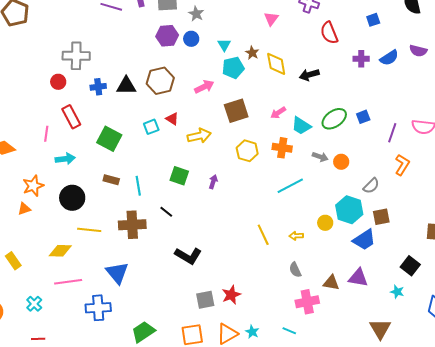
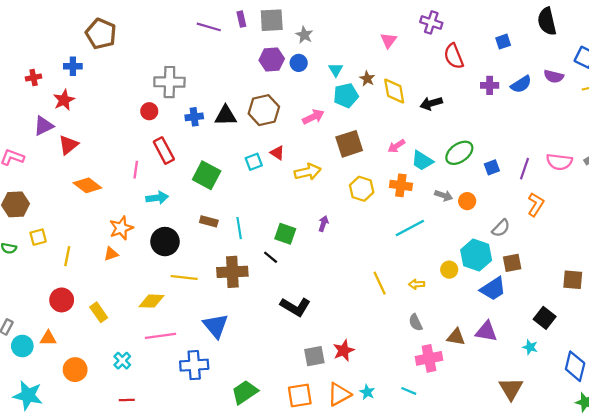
blue square: (363, 117) -> (492, 167), moved
green square: (179, 176) -> (285, 234), moved

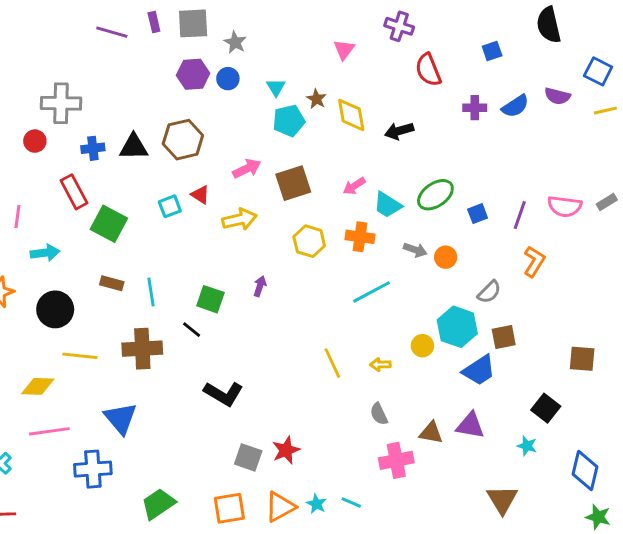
pink arrow: (313, 117) -> (247, 169), moved
red rectangle: (164, 151) -> (74, 192), moved
gray square: (314, 356) -> (248, 457), turned 30
cyan line: (409, 391) -> (351, 502), moved

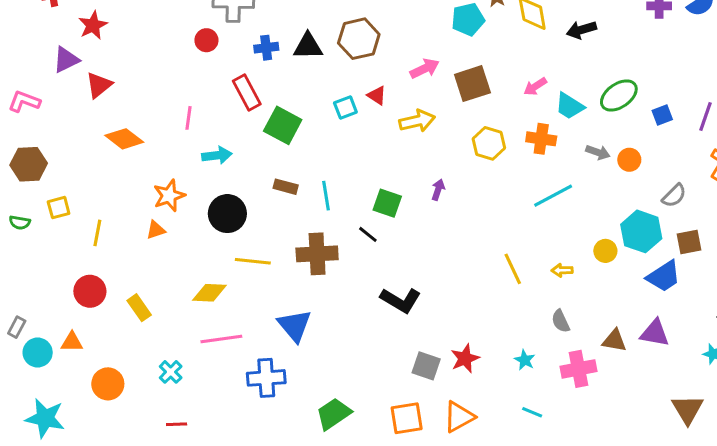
cyan star: (316, 504) -> (525, 360), moved

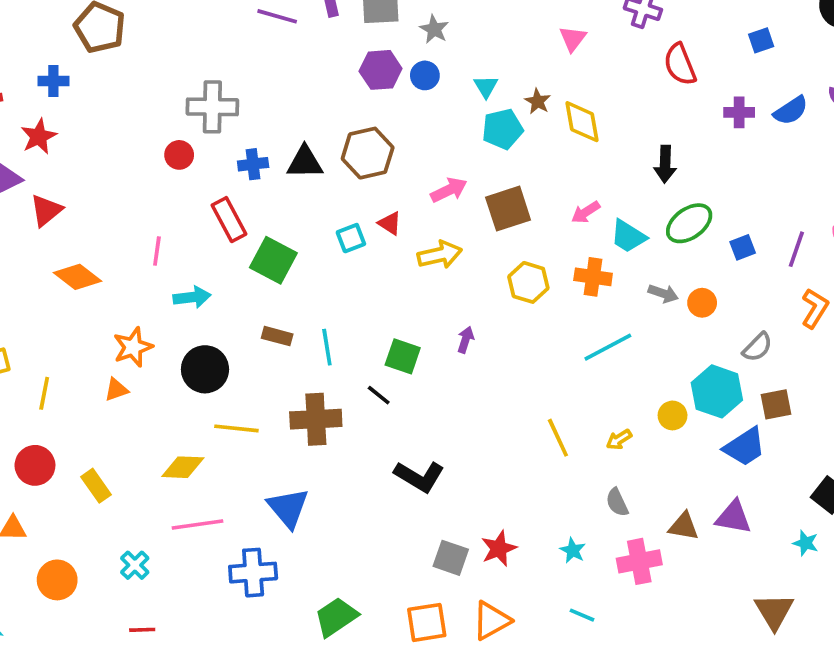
black arrow: (581, 30) -> (665, 164), moved, turned -72
yellow arrow: (562, 270) -> (619, 440), turned -30

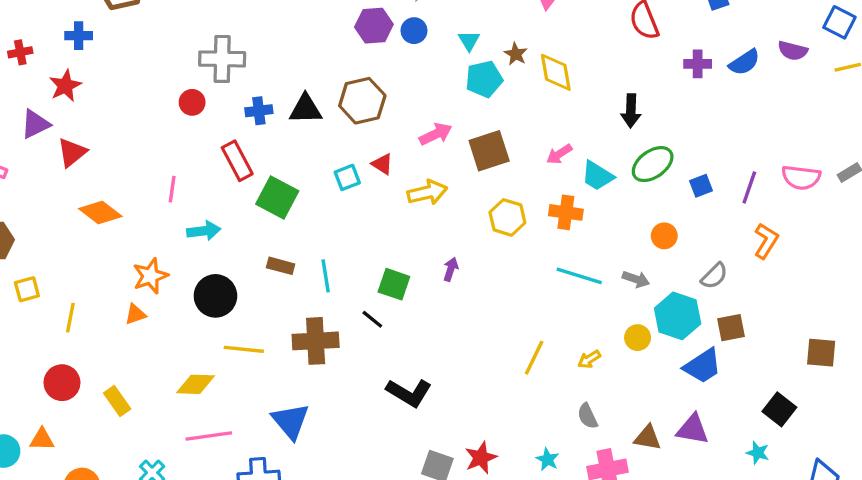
gray arrow: (663, 294) -> (636, 279), moved
cyan line: (608, 347) -> (579, 276), turned 45
yellow line: (558, 438) -> (534, 358), turned 51

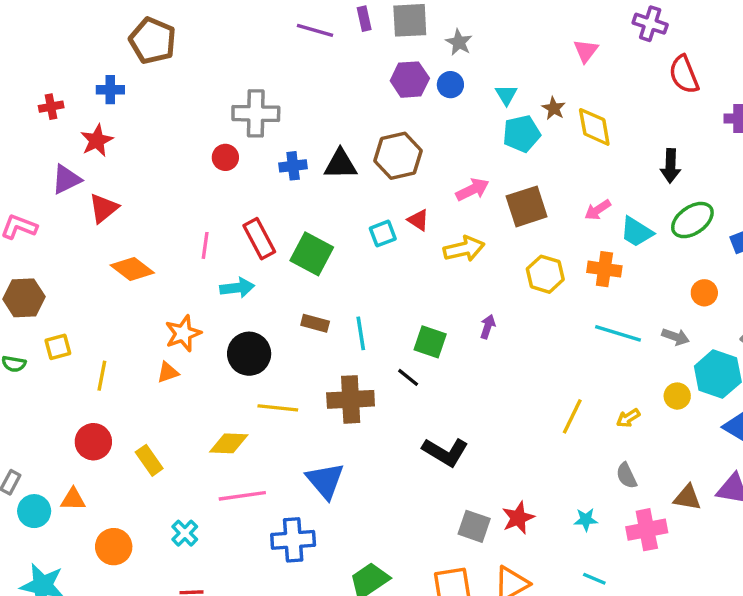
red rectangle: (237, 161) -> (259, 239), moved
cyan star: (547, 459) -> (586, 520), turned -30

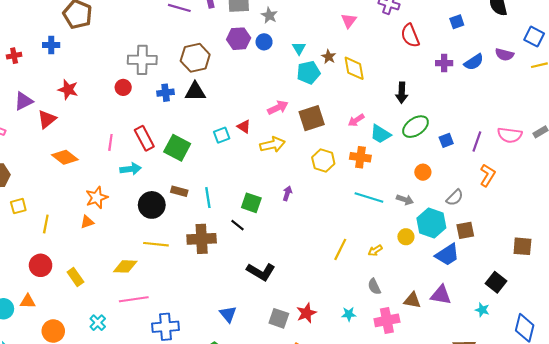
red star: (97, 140) -> (68, 90), moved, turned -30
brown hexagon: (398, 156) -> (195, 58), moved
black circle: (249, 354) -> (152, 205), moved
blue triangle: (325, 481) -> (228, 314), moved, size x0.7

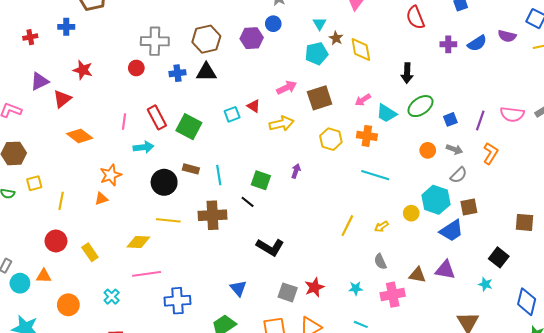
purple hexagon: (239, 39) -> (252, 38), moved
cyan triangle: (299, 48) -> (320, 24), moved
gray arrow: (405, 200) -> (454, 149), moved

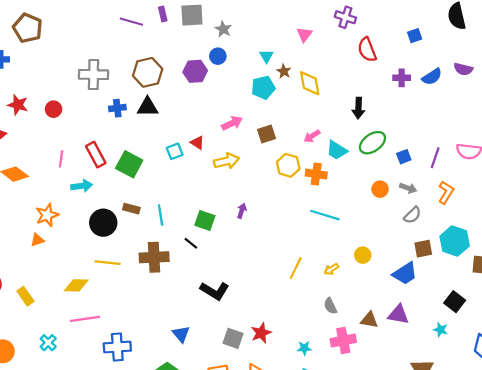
red circle: (136, 68) -> (54, 109), moved
brown square: (320, 98) -> (267, 134), size x0.7
yellow hexagon: (331, 139) -> (288, 165), moved
cyan hexagon: (436, 200) -> (455, 241), moved
cyan star: (356, 288) -> (304, 348), moved

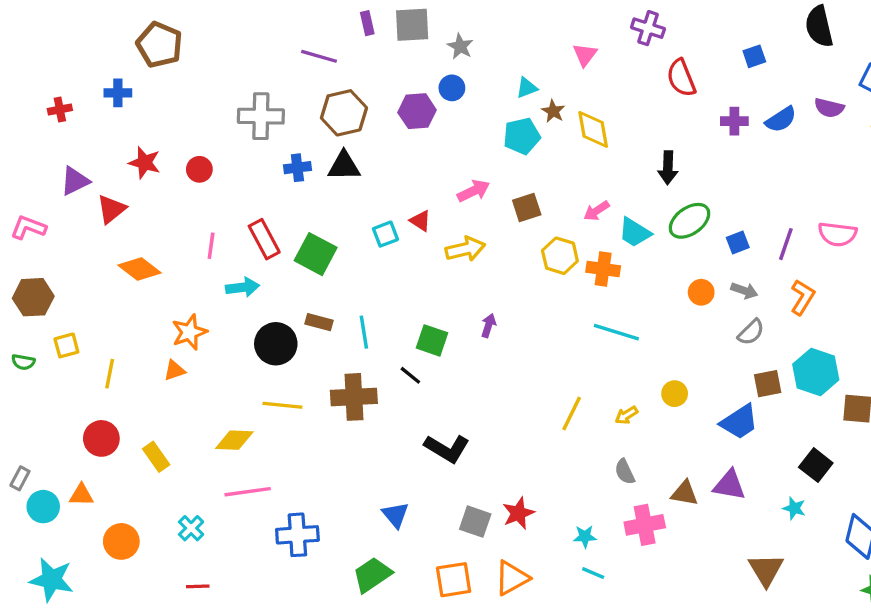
purple line: (131, 22) -> (319, 56), moved
cyan triangle: (267, 56) -> (527, 88), turned 40

